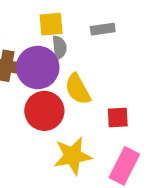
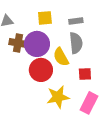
gray semicircle: (59, 47) -> (76, 43), moved, size x1.5

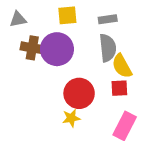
yellow semicircle: (61, 57) -> (122, 66), moved
red circle: (41, 70) -> (79, 93), moved
yellow star: (58, 97) -> (71, 118), moved, size x0.6

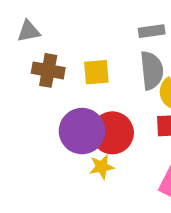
yellow square: (67, 15) -> (96, 72), moved
purple circle: (57, 49) -> (82, 131), moved

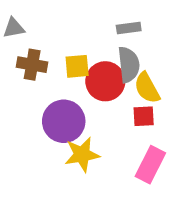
red circle: (112, 133) -> (105, 81), moved
yellow star: (102, 167) -> (82, 155), size x1.5

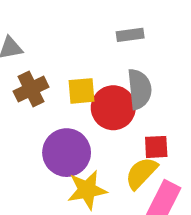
gray rectangle: (129, 28) -> (130, 35), moved
brown cross: (32, 65) -> (31, 89), turned -36
yellow semicircle: (147, 88) -> (141, 173), moved, turned 72

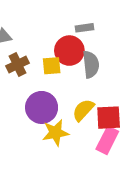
red circle: (113, 108) -> (69, 51), moved
red square: (156, 147) -> (109, 118), moved, size x1.5
yellow semicircle: (141, 173) -> (83, 110), moved

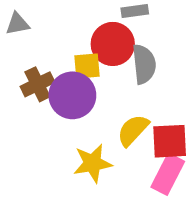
brown cross: (18, 64) -> (38, 84), moved
purple circle: (42, 107) -> (72, 95), moved

